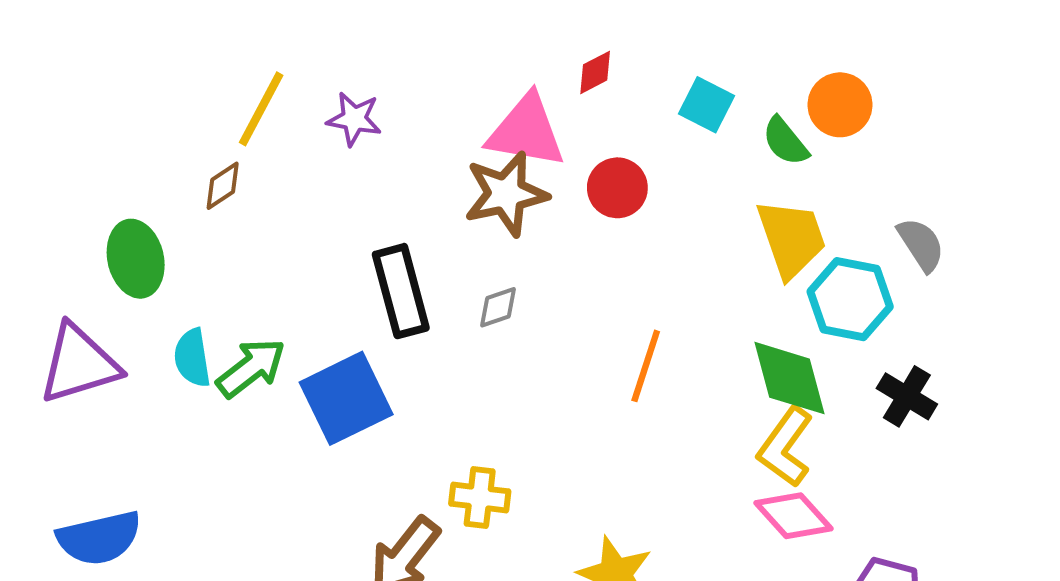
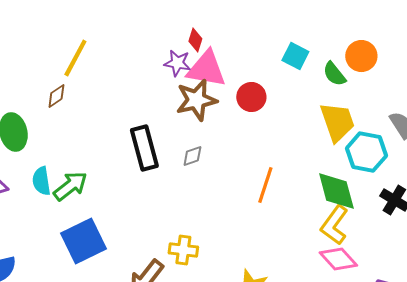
red diamond: (595, 72) -> (195, 40), moved, turned -45
purple star: (354, 119) -> (177, 63), moved
blue square: (346, 398) -> (83, 241), moved

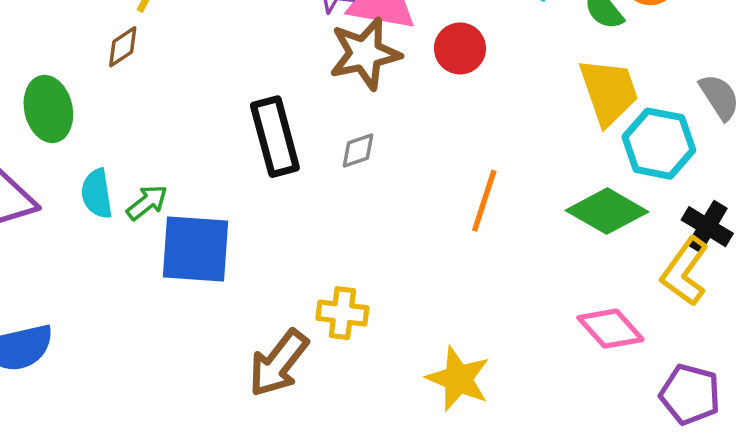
green arrow: (70, 186) -> (147, 202), size x0.7
green diamond: (336, 191) -> (607, 211), turned -45
yellow L-shape: (334, 225) -> (685, 272), moved
blue square: (83, 241) -> (195, 249), moved, turned 30

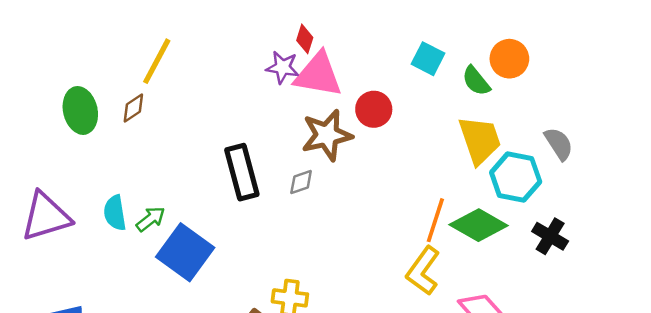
brown star: (365, 54) -> (327, 135), moved
green ellipse: (48, 109) -> (80, 110), moved
orange line: (484, 201) -> (435, 220), moved
blue square: (195, 249) -> (185, 252), turned 32
yellow L-shape: (685, 272) -> (423, 271), moved

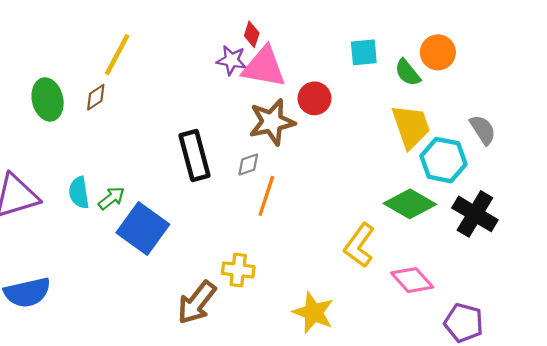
cyan square: (428, 59) -> (364, 52), turned -32
orange line: (435, 220) -> (266, 196), moved
black cross: (550, 236) -> (475, 214), size x1.4

